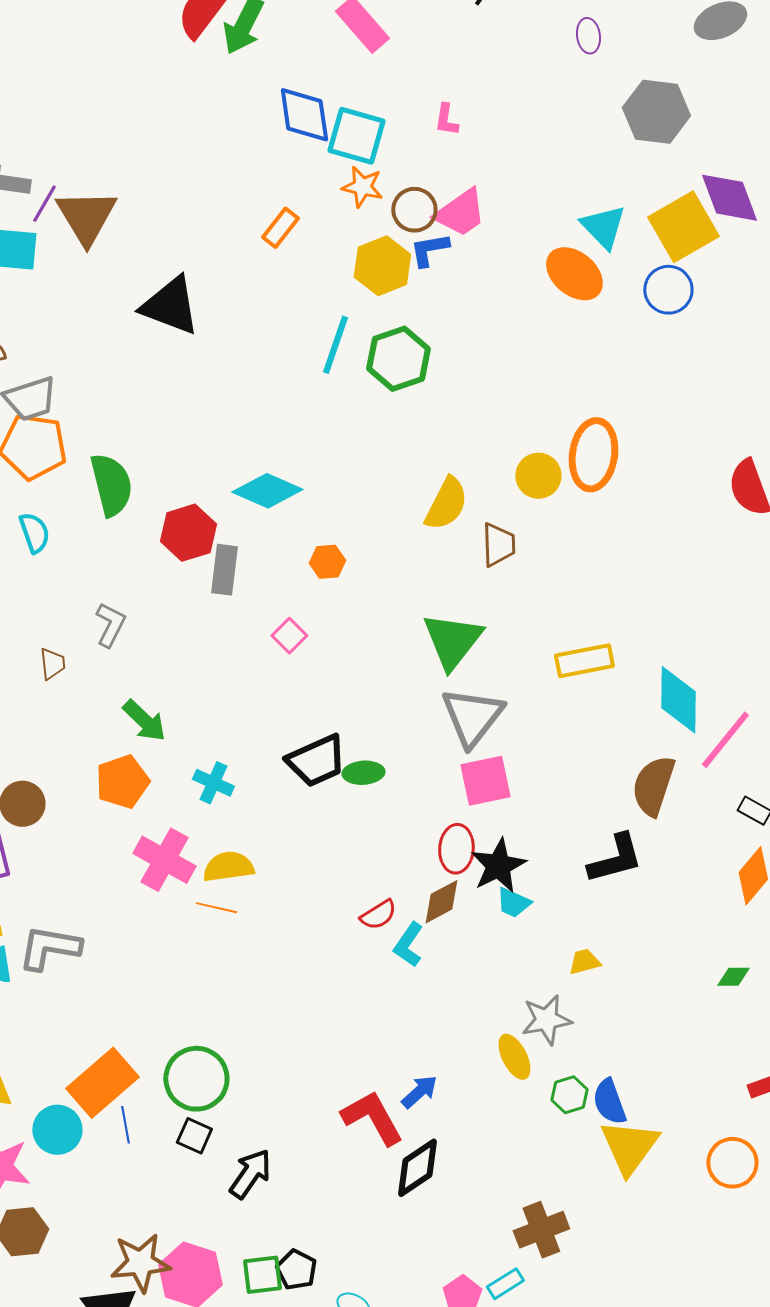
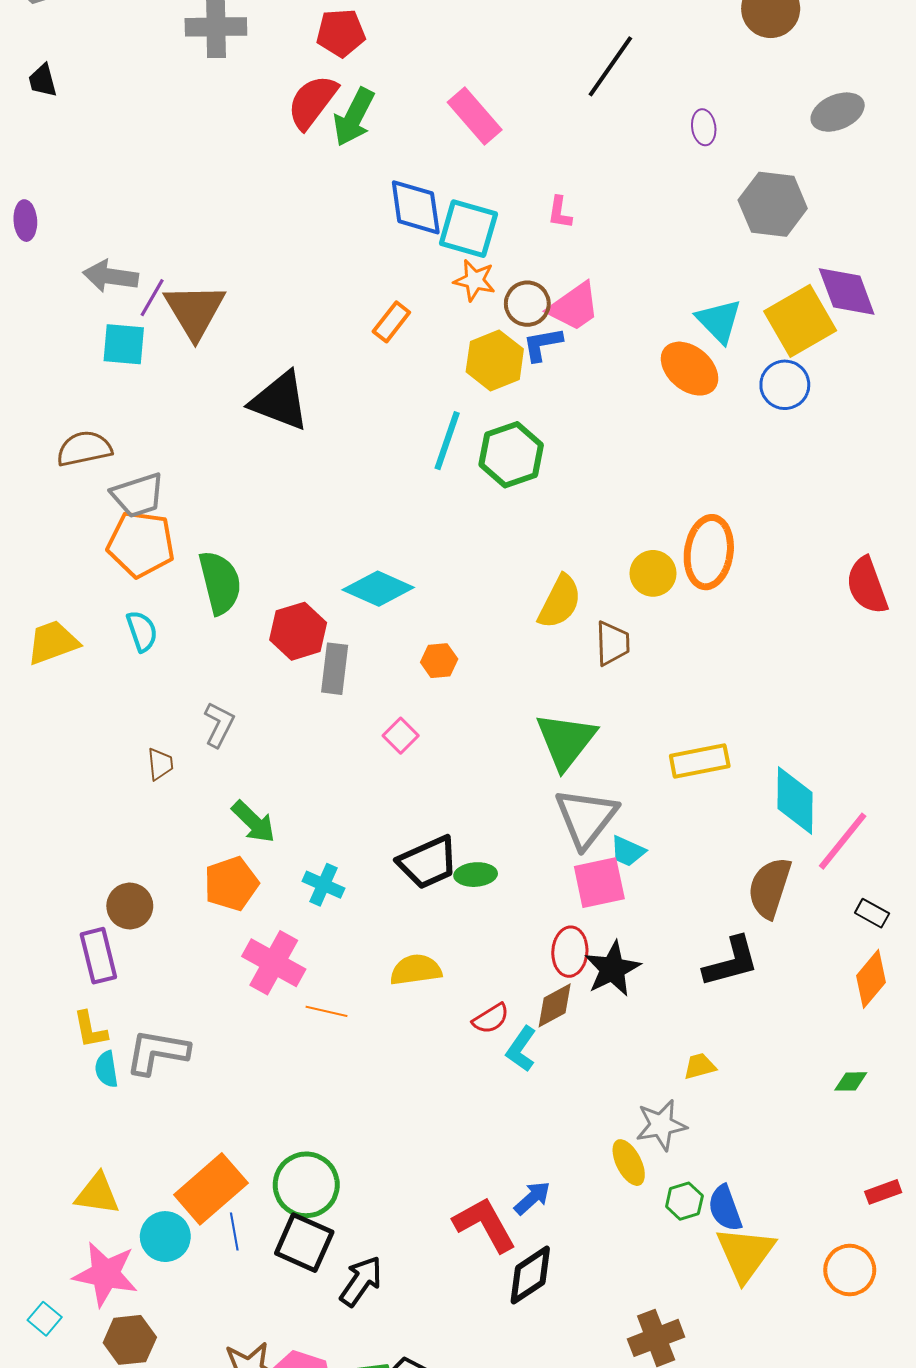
yellow semicircle: (228, 867) -> (416, 970), moved
cyan trapezoid: (513, 903) -> (628, 851), moved
black square: (194, 1136) -> (304, 1243), size x1.6

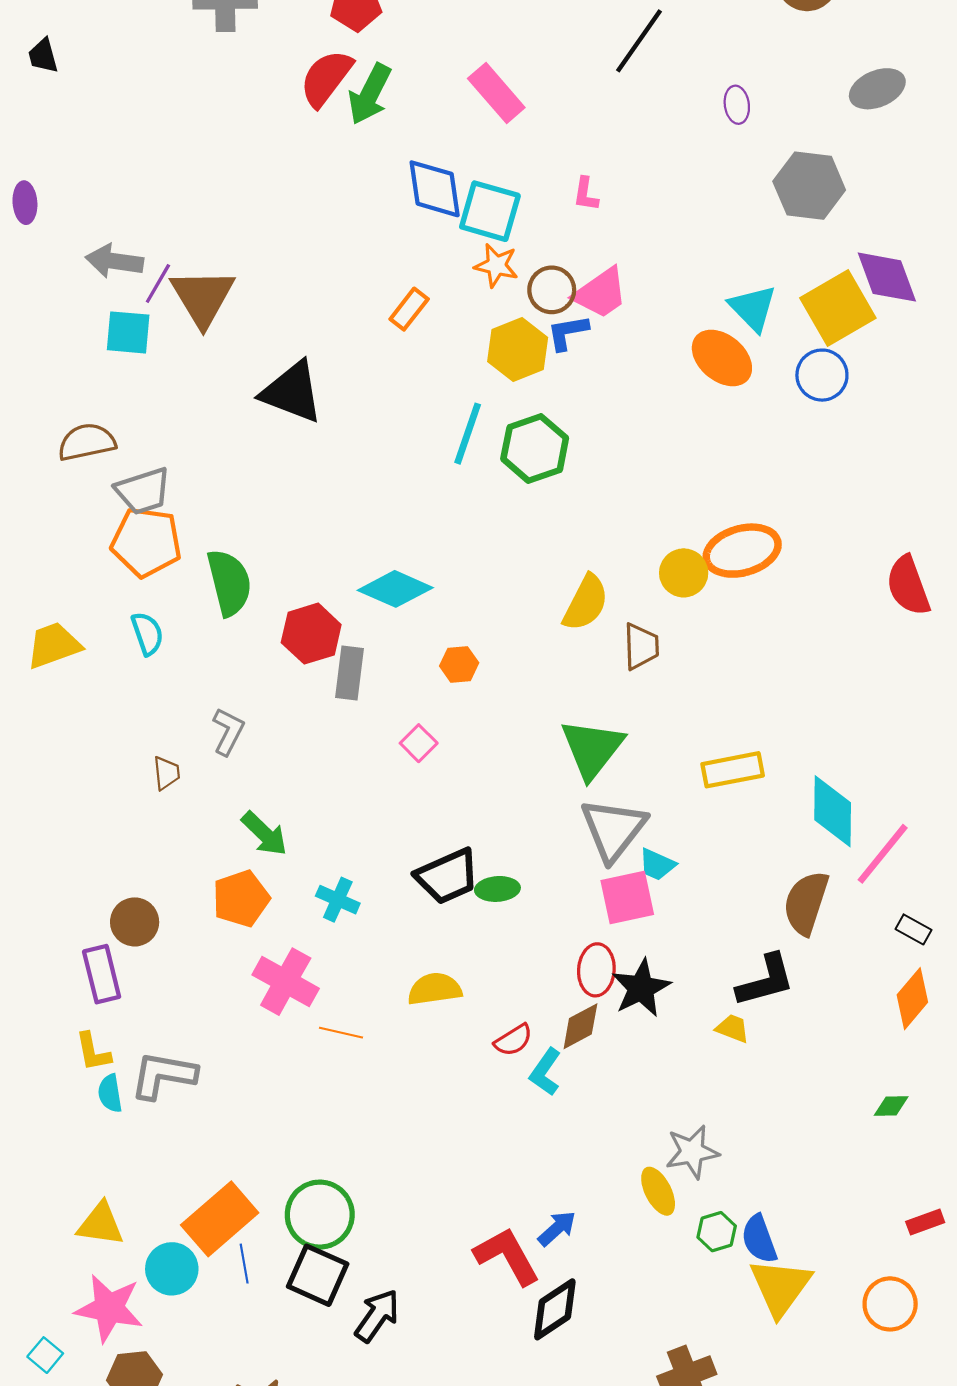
orange ellipse: (709, 552) -> (742, 551), turned 66
yellow trapezoid: (700, 1066) -> (733, 1028), moved, turned 36

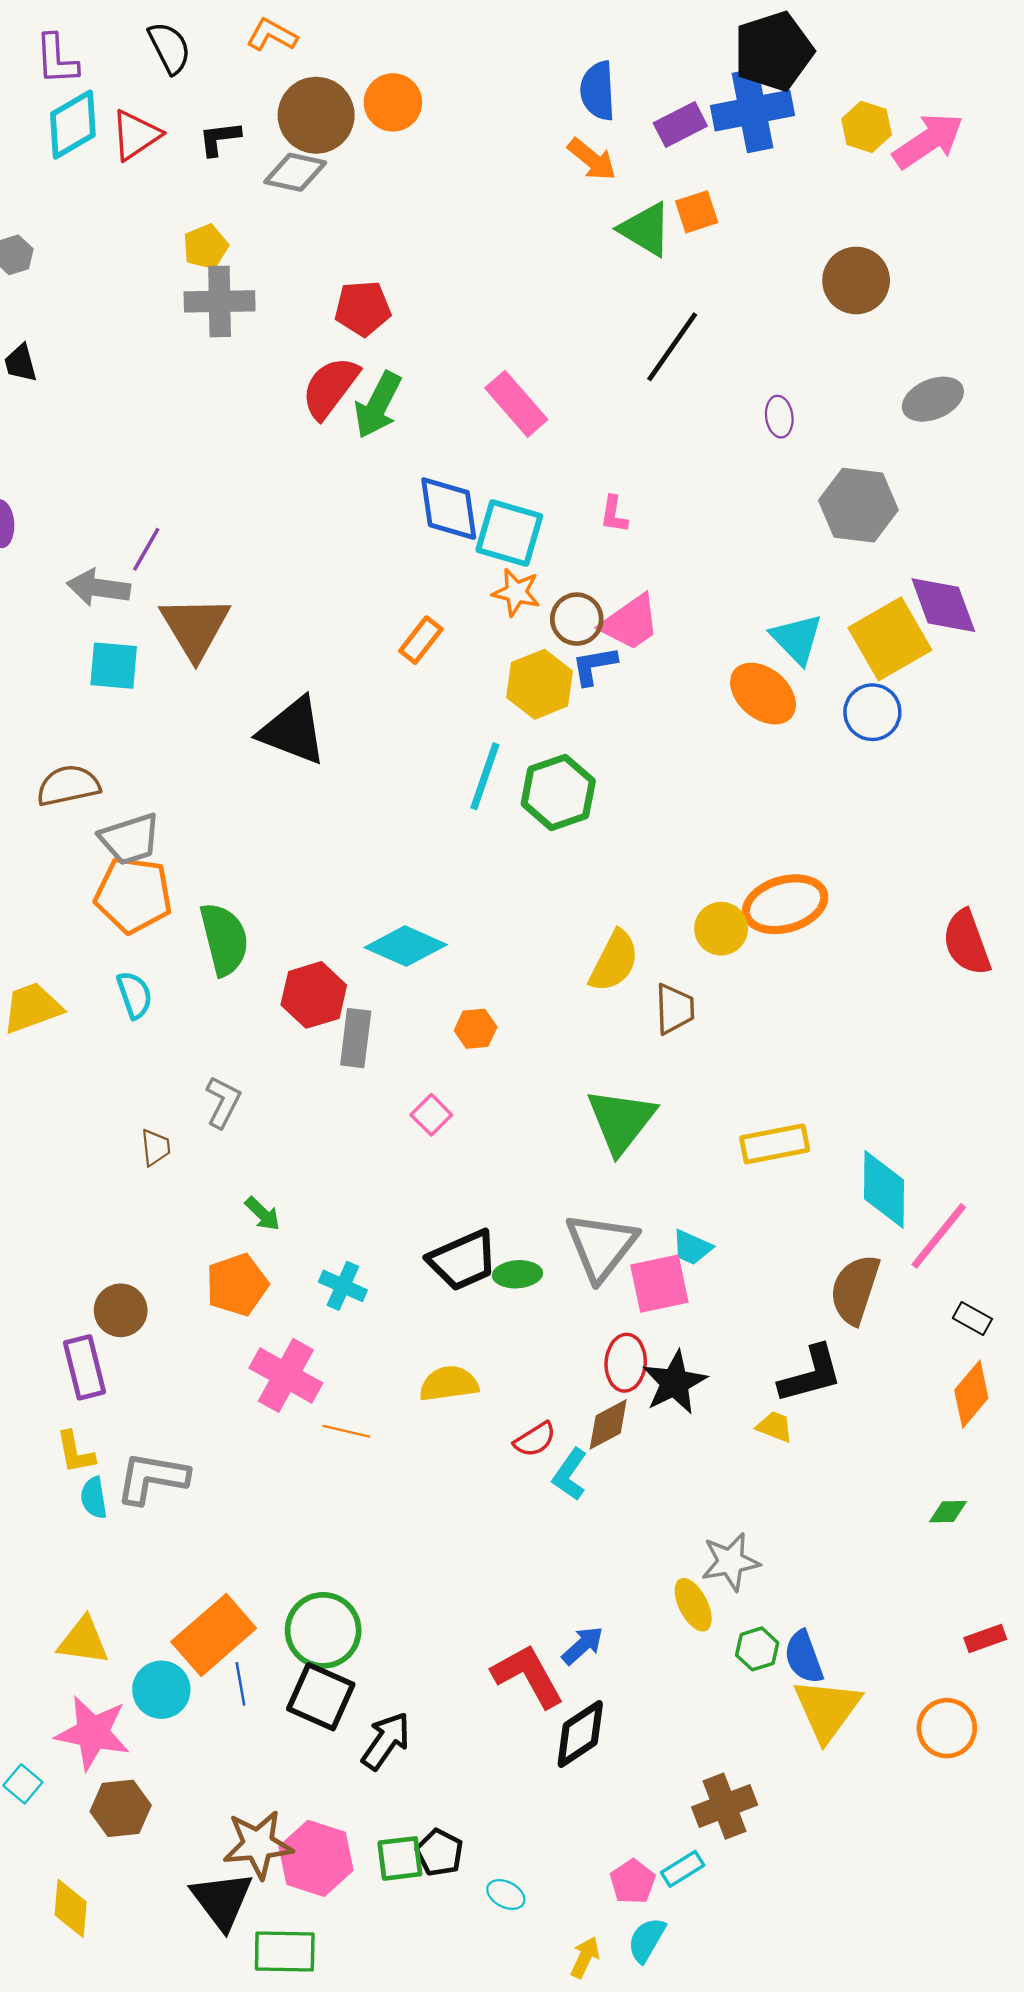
purple line: (158, 284) -> (146, 549), moved
gray triangle: (613, 829) -> (601, 1246), moved
green arrow: (264, 834) -> (263, 1214), size x0.7

